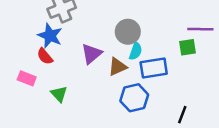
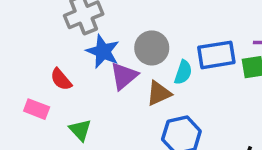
gray circle: (128, 32) -> (152, 48), moved
blue star: (50, 36) -> (103, 51), moved
blue rectangle: (154, 68) -> (216, 55), moved

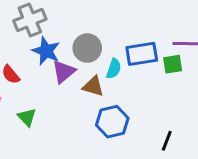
brown triangle: (159, 93) -> (93, 86), turned 40

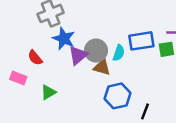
gray circle: (87, 48) -> (96, 51), moved
green triangle: (27, 117) -> (48, 92), turned 42
black line: (167, 141) -> (145, 111), moved

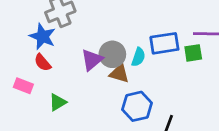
blue star: (64, 39) -> (43, 36), moved

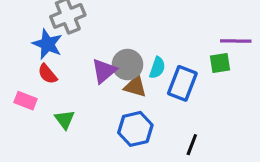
blue rectangle: (164, 43) -> (182, 83), moved, turned -60
green triangle: (58, 102) -> (65, 119), turned -36
blue hexagon: (137, 106) -> (135, 129), moved

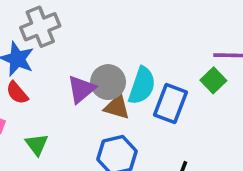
green square: (220, 63) -> (213, 80), turned -35
cyan semicircle: (157, 68) -> (142, 86), size x1.5

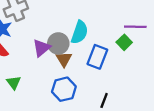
cyan semicircle: (142, 86) -> (80, 32), moved
brown triangle: (117, 107) -> (64, 59), turned 42

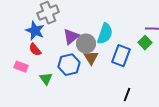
purple triangle: (42, 48) -> (71, 37), moved
blue hexagon: (64, 89) -> (69, 65), moved

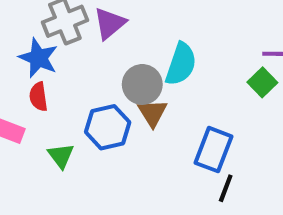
purple triangle: (71, 37) -> (110, 23), moved
red semicircle: (35, 50) -> (38, 97), turned 32
blue rectangle: (121, 56) -> (214, 150), moved

